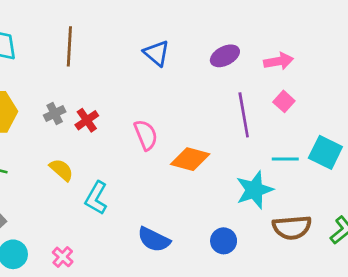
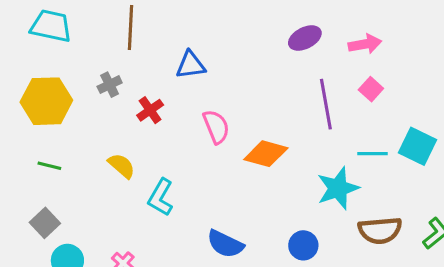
blue triangle: (157, 53) -> (191, 65), moved, turned -48
gray cross: (55, 113) -> (110, 85), moved

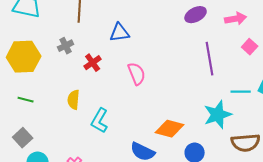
pink square: (371, 89) -> (250, 47), moved
orange diamond: (266, 154) -> (170, 129), moved
yellow semicircle: (122, 166) -> (74, 100), turned -126

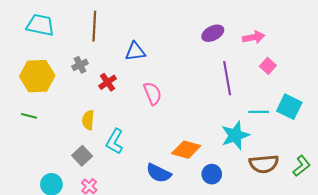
green line: (26, 100) -> (29, 116), moved
gray square: (23, 138) -> (82, 156), moved

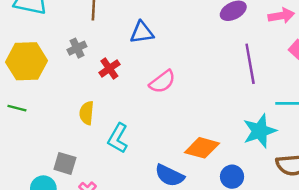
pink semicircle: (153, 93) -> (162, 82), turned 75
gray square: (82, 156) -> (65, 163), moved, turned -30

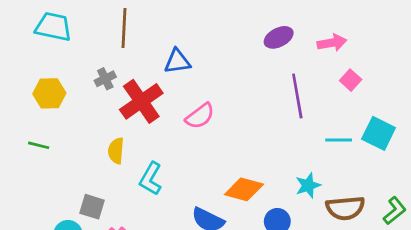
yellow hexagon: (26, 61) -> (49, 93), size x0.7
red cross: (109, 68) -> (141, 101), size x1.8
cyan star: (260, 131) -> (308, 185), moved, size x0.7

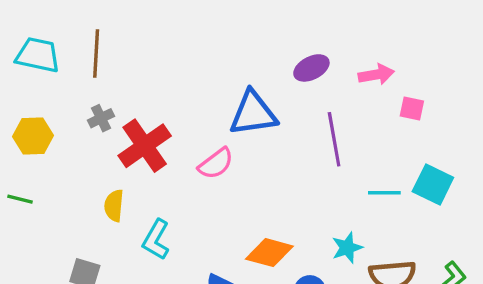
brown line: (124, 28) -> (96, 53), moved
blue triangle: (177, 61) -> (253, 113), moved, size x1.5
pink square: (351, 80) -> (412, 108), moved, turned -30

